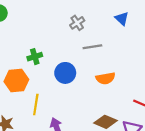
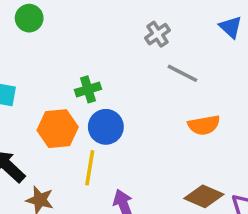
gray line: (92, 47) -> (182, 73), turned 36
blue circle: (65, 73) -> (106, 127), moved

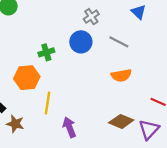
gray line: (182, 73) -> (119, 42), moved
blue circle: (106, 127) -> (81, 42), moved

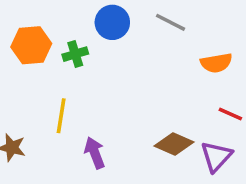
green cross: (46, 52) -> (75, 54), moved
orange semicircle: (121, 75) -> (216, 63), moved
orange hexagon: (27, 78) -> (31, 45), moved

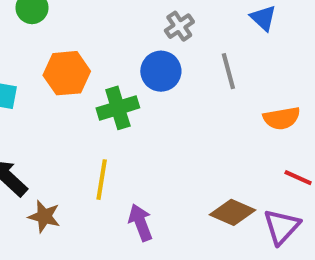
gray line: (170, 22) -> (228, 71), turned 48
orange hexagon: (31, 45) -> (67, 73), moved
green cross: (75, 54) -> (118, 108), size x1.4

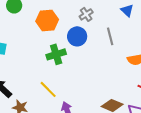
orange hexagon: (67, 73) -> (47, 20), moved
yellow line: (102, 180) -> (48, 89), turned -54

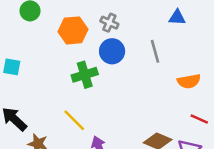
blue triangle: (127, 10) -> (177, 17), turned -40
gray cross: (86, 14) -> (109, 23), moved, turned -32

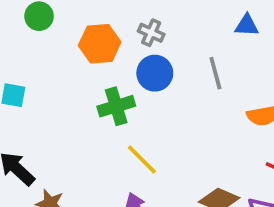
yellow line: (74, 120) -> (142, 160), moved

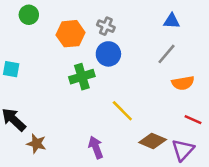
gray line: (215, 73) -> (167, 54), moved, turned 55
yellow line: (142, 160) -> (122, 111), moved

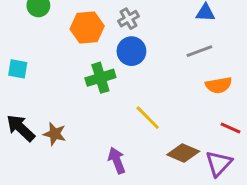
gray cross: (106, 26) -> (129, 19), turned 36
gray line: (167, 54) -> (199, 51), turned 30
brown star: (36, 144) -> (55, 134), moved

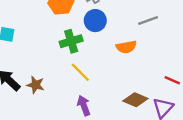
orange semicircle: (219, 85) -> (126, 47), moved
yellow line: (148, 118) -> (80, 72), moved

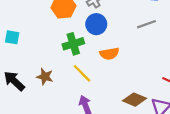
orange semicircle: (126, 47) -> (109, 54), moved
brown star: (36, 85) -> (45, 77), moved

